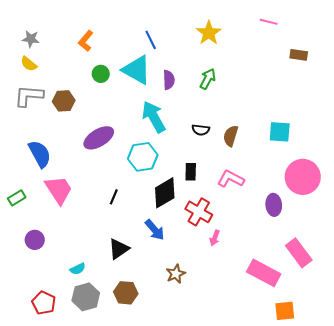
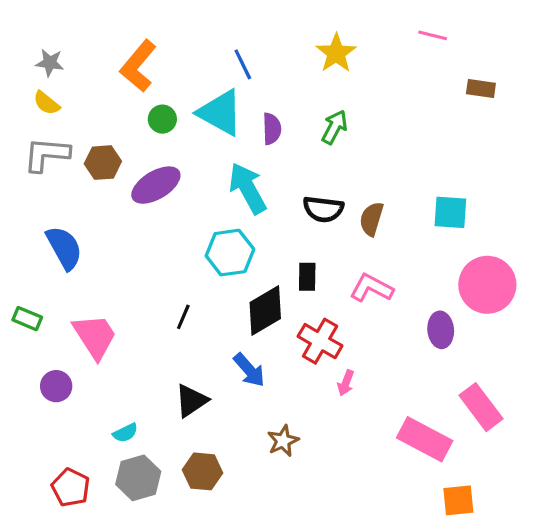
orange L-shape: (86, 41) -> (138, 66), size x1.5
black semicircle: (201, 130) -> (323, 209), size x1.4
purple ellipse: (99, 138) -> (156, 185), moved
pink trapezoid: (59, 190) -> (95, 336), moved
green rectangle: (17, 198) -> (27, 319), turned 54

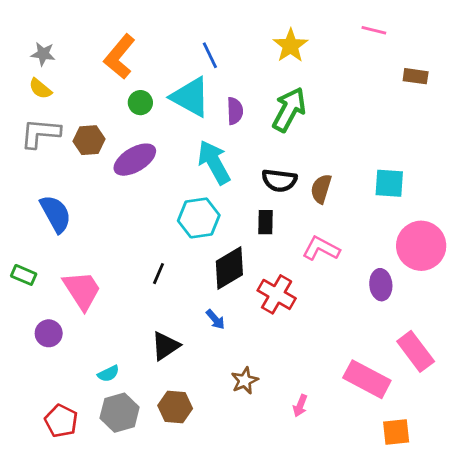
green arrow: (335, 127) -> (289, 110), size x1.5
black rectangle: (307, 277) -> (265, 222), moved
blue arrow: (249, 370) -> (215, 319), size x0.7
pink arrow: (346, 383) -> (300, 406), moved

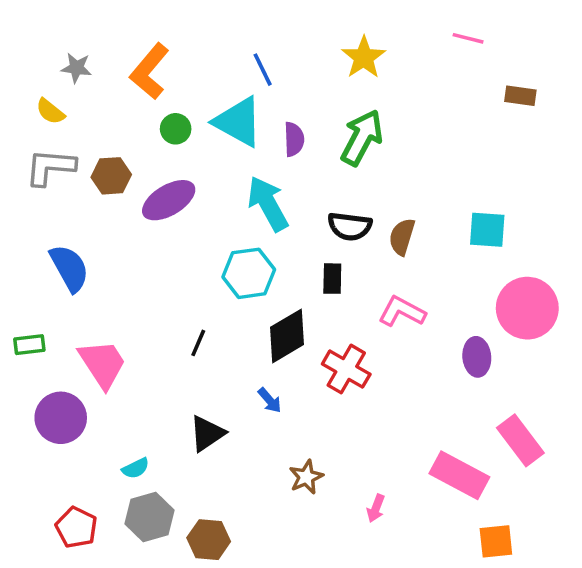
gray star: (43, 54) -> (76, 68), moved
green rectangle: (24, 275) -> (29, 345), turned -30
purple circle: (49, 333) -> (61, 418), size x1.5
brown hexagon: (175, 407) -> (209, 540), moved

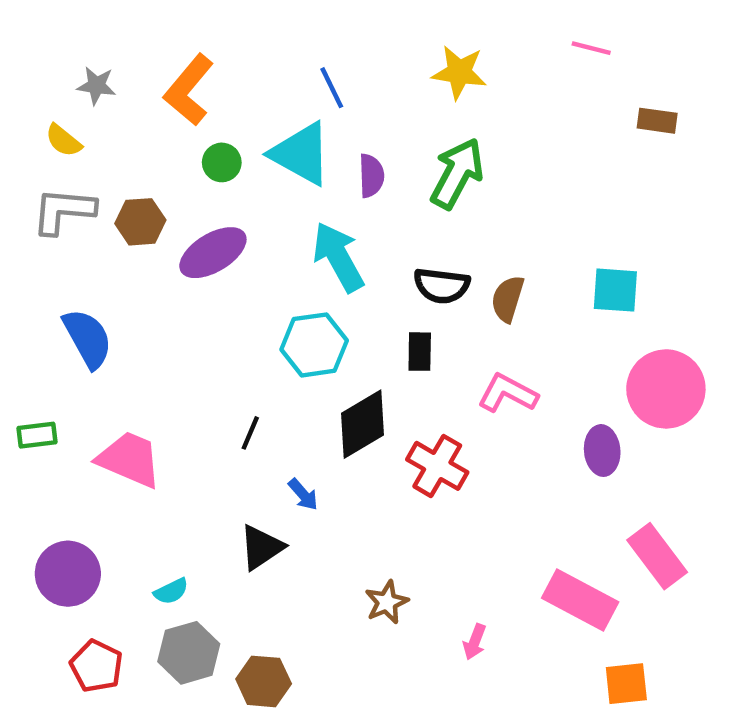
yellow star: (364, 57) -> (459, 72), turned -30
pink trapezoid: (102, 364) -> (129, 459), turned -34
blue arrow: (270, 400) -> (303, 495), moved
purple circle: (61, 418) -> (68, 574), moved

